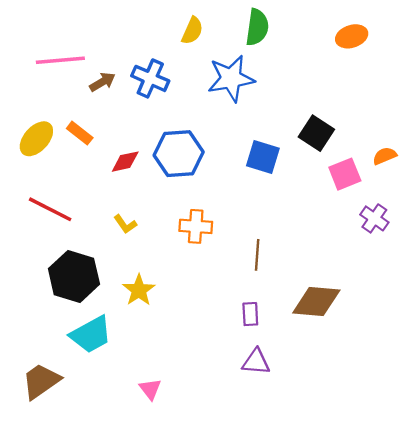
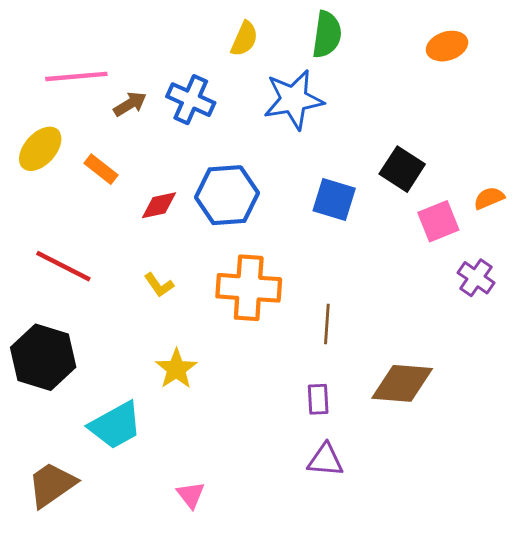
yellow ellipse: (36, 139) -> (40, 149), moved
orange cross: (196, 226) -> (249, 288), size x1.5
black hexagon: (74, 276) -> (43, 357), moved

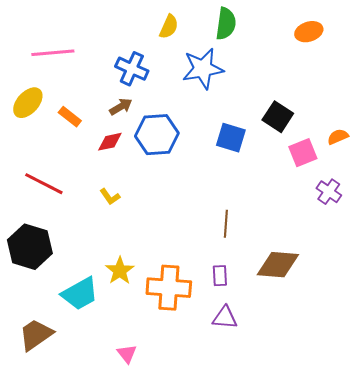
brown arrow: (130, 104) -> (121, 107), moved
orange cross: (249, 288) -> (169, 288), moved
yellow star: (176, 369) -> (120, 271), moved
pink triangle: (191, 495) -> (127, 354), moved

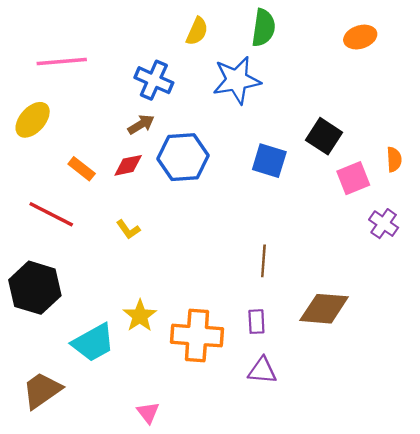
orange rectangle: (70, 117) -> (82, 169), moved
orange semicircle: (338, 137) -> (394, 159), turned 110

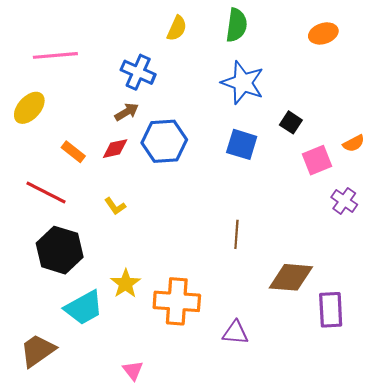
blue star: (237, 80) -> (243, 83), moved, turned 30
black square: (324, 136) -> (291, 122), size x0.7
orange semicircle: (394, 159) -> (354, 143), turned 65
black hexagon: (35, 288) -> (60, 250), moved
purple rectangle: (256, 322) -> (331, 310), moved, size x1.6

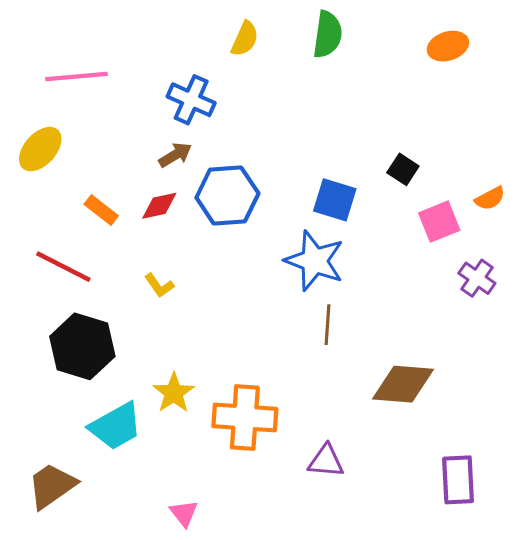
blue star: (243, 83) -> (314, 261), moved
purple rectangle: (331, 310) -> (458, 480), moved

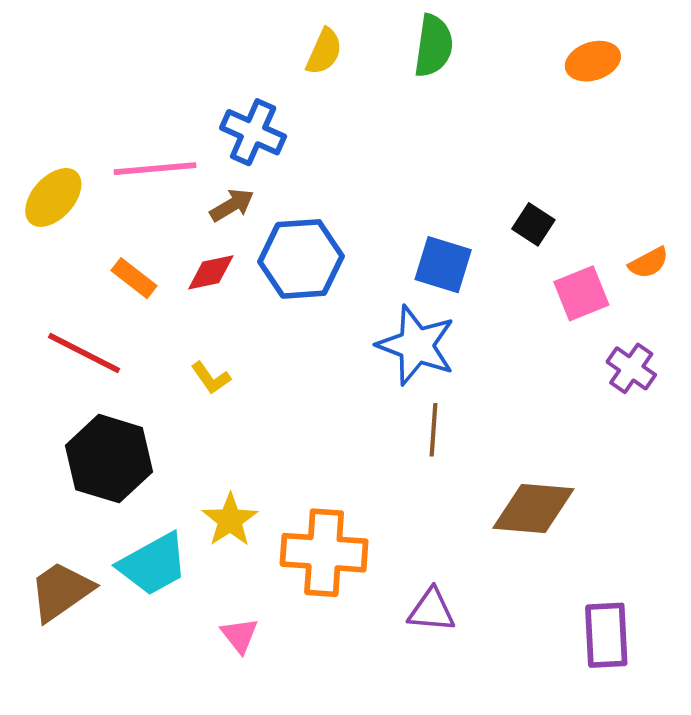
pink line: (77, 77) -> (155, 169), moved
brown trapezoid: (52, 486) -> (61, 591), moved
pink triangle: (184, 513) -> (240, 635), moved

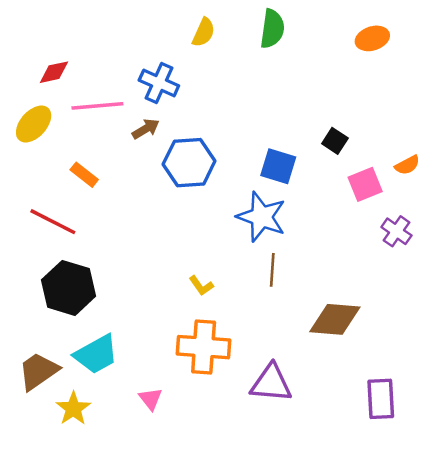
red diamond: (211, 272) -> (54, 72), moved
yellow L-shape: (211, 378) -> (201, 286), moved
yellow star: (230, 520) -> (73, 409), moved
purple triangle: (432, 610) -> (271, 383), size x1.4

